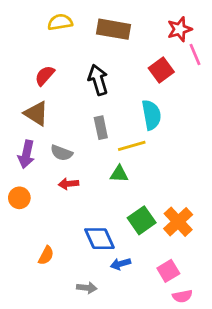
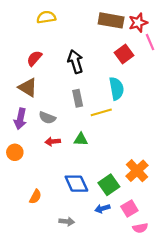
brown rectangle: (113, 29) -> (111, 20), moved
green triangle: (119, 174) -> (81, 139), moved
green square: (142, 220) -> (109, 185), moved
blue arrow: (121, 264) -> (102, 209), moved

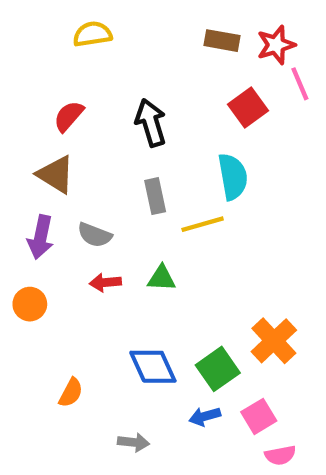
brown rectangle: (111, 20) -> (222, 41), size x0.7

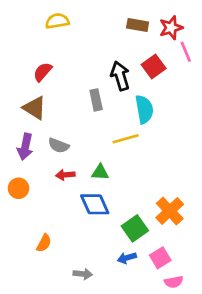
black arrow: (151, 123) -> (120, 76), moved
gray rectangle: (155, 196) -> (96, 100), moved
blue diamond: (153, 367) -> (95, 204), moved

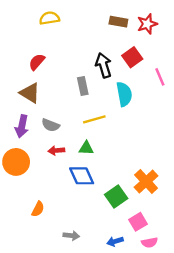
pink line: (186, 52) -> (160, 77), moved
yellow line: (126, 139) -> (94, 119), moved
orange circle: (18, 188) -> (16, 162), size x1.5
blue arrow: (127, 258) -> (115, 241), moved

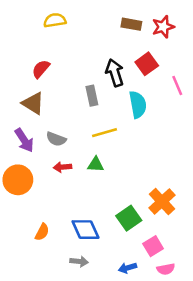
purple arrow: (22, 126) -> (24, 140), turned -45
blue diamond: (82, 176) -> (85, 230), moved

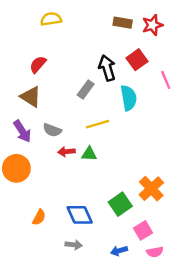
gray rectangle: (92, 96) -> (86, 89), turned 48
red arrow: (62, 167) -> (67, 152), moved

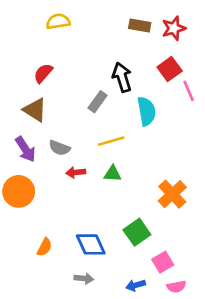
red square: (137, 60) -> (170, 69), moved
green triangle: (89, 154) -> (112, 174), moved
orange cross: (151, 189) -> (172, 194), moved

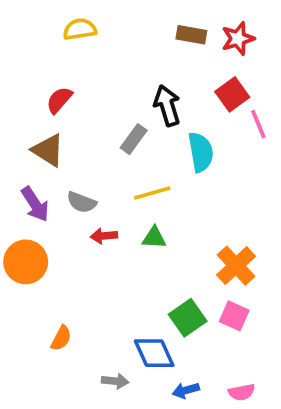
blue diamond: (91, 244) -> (154, 353), moved
pink square: (163, 262) -> (234, 316), moved, turned -35

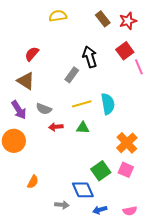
yellow semicircle: (80, 29) -> (58, 16), moved
brown rectangle: (191, 35) -> (103, 19), turned 42
cyan semicircle: (201, 152) -> (108, 104), moved

